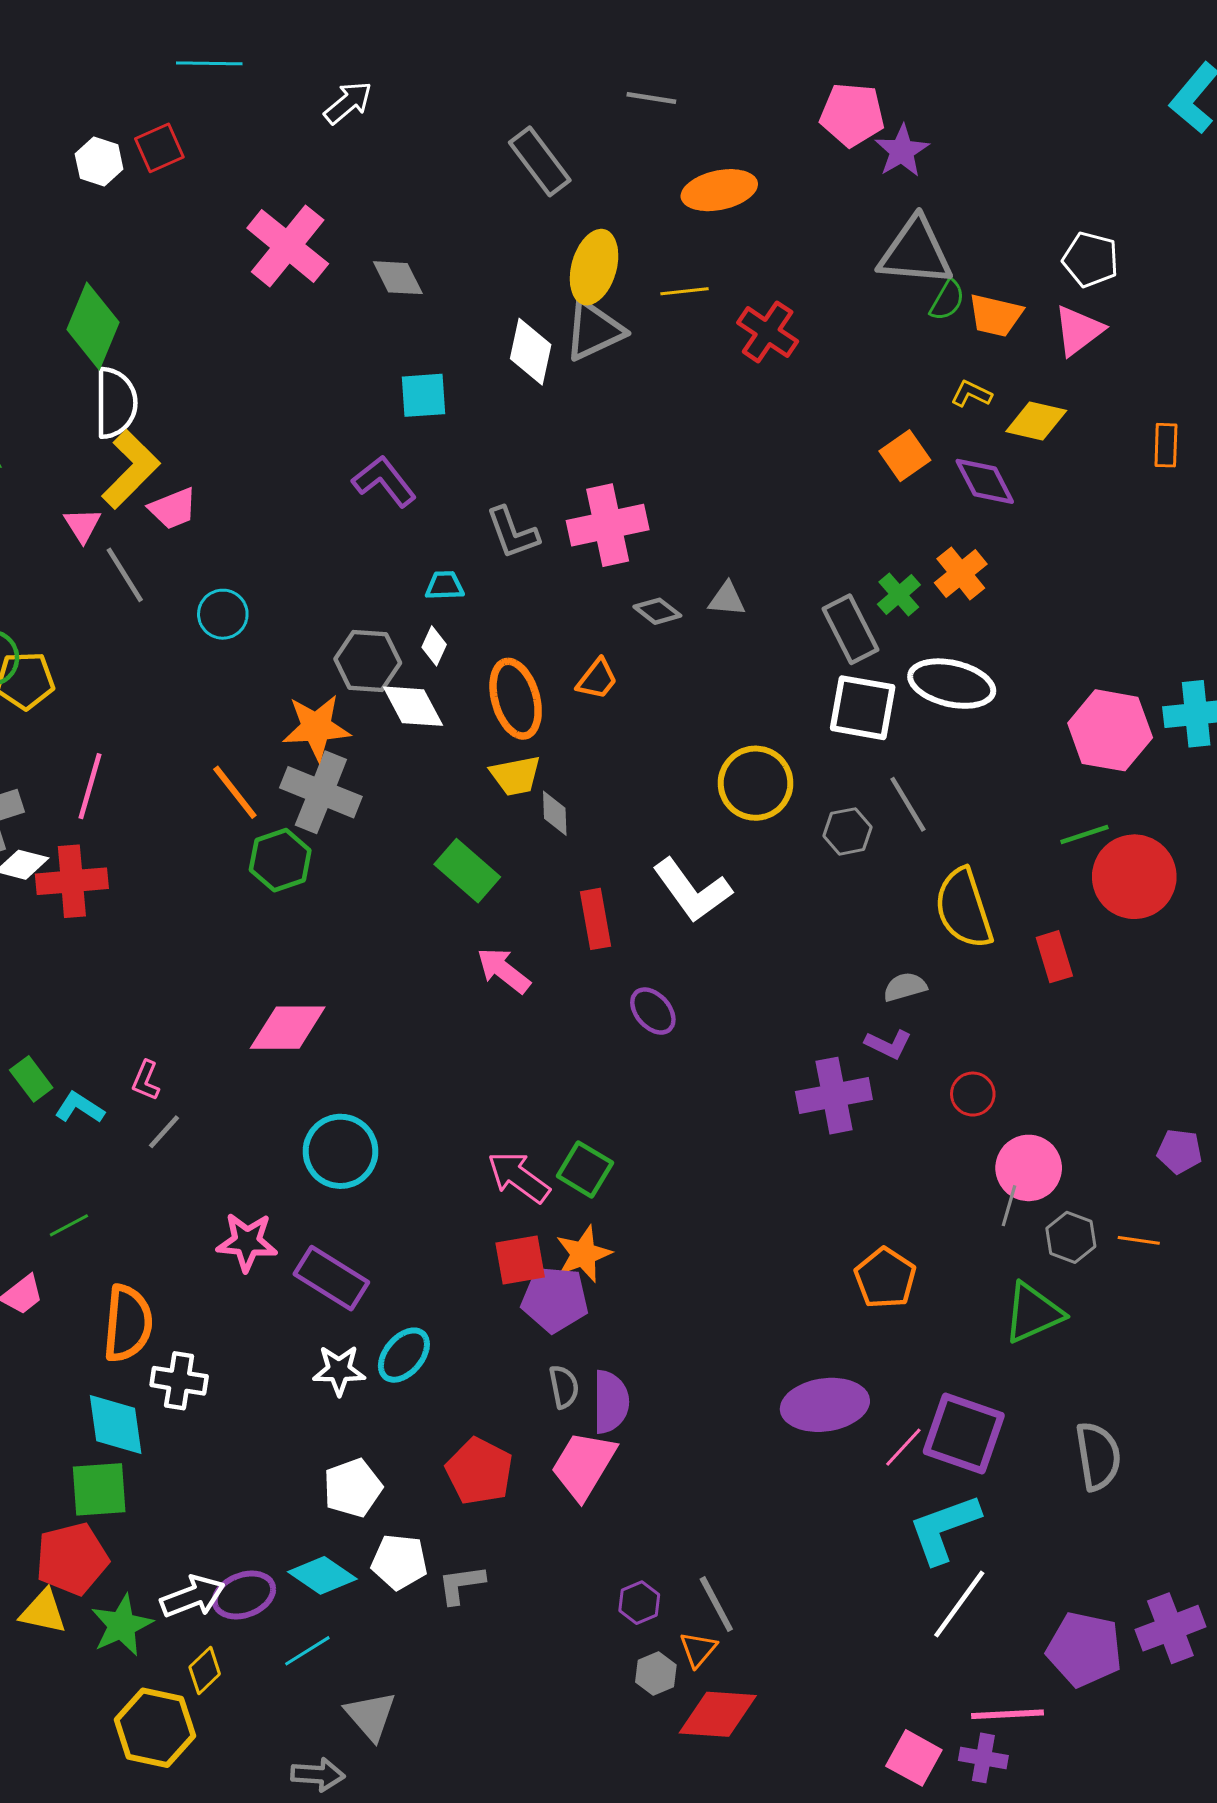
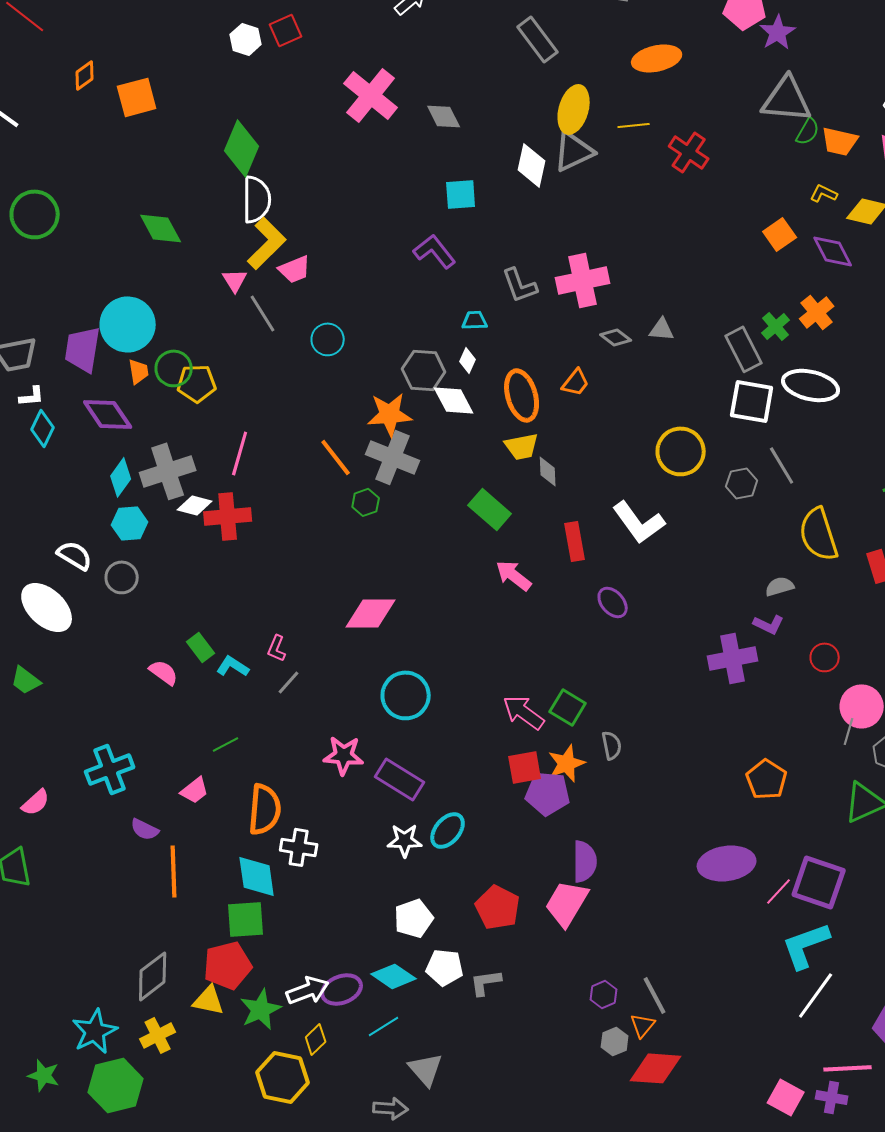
green hexagon: (280, 860) -> (366, 502), size x0.7
gray semicircle: (564, 1387) -> (612, 745), moved

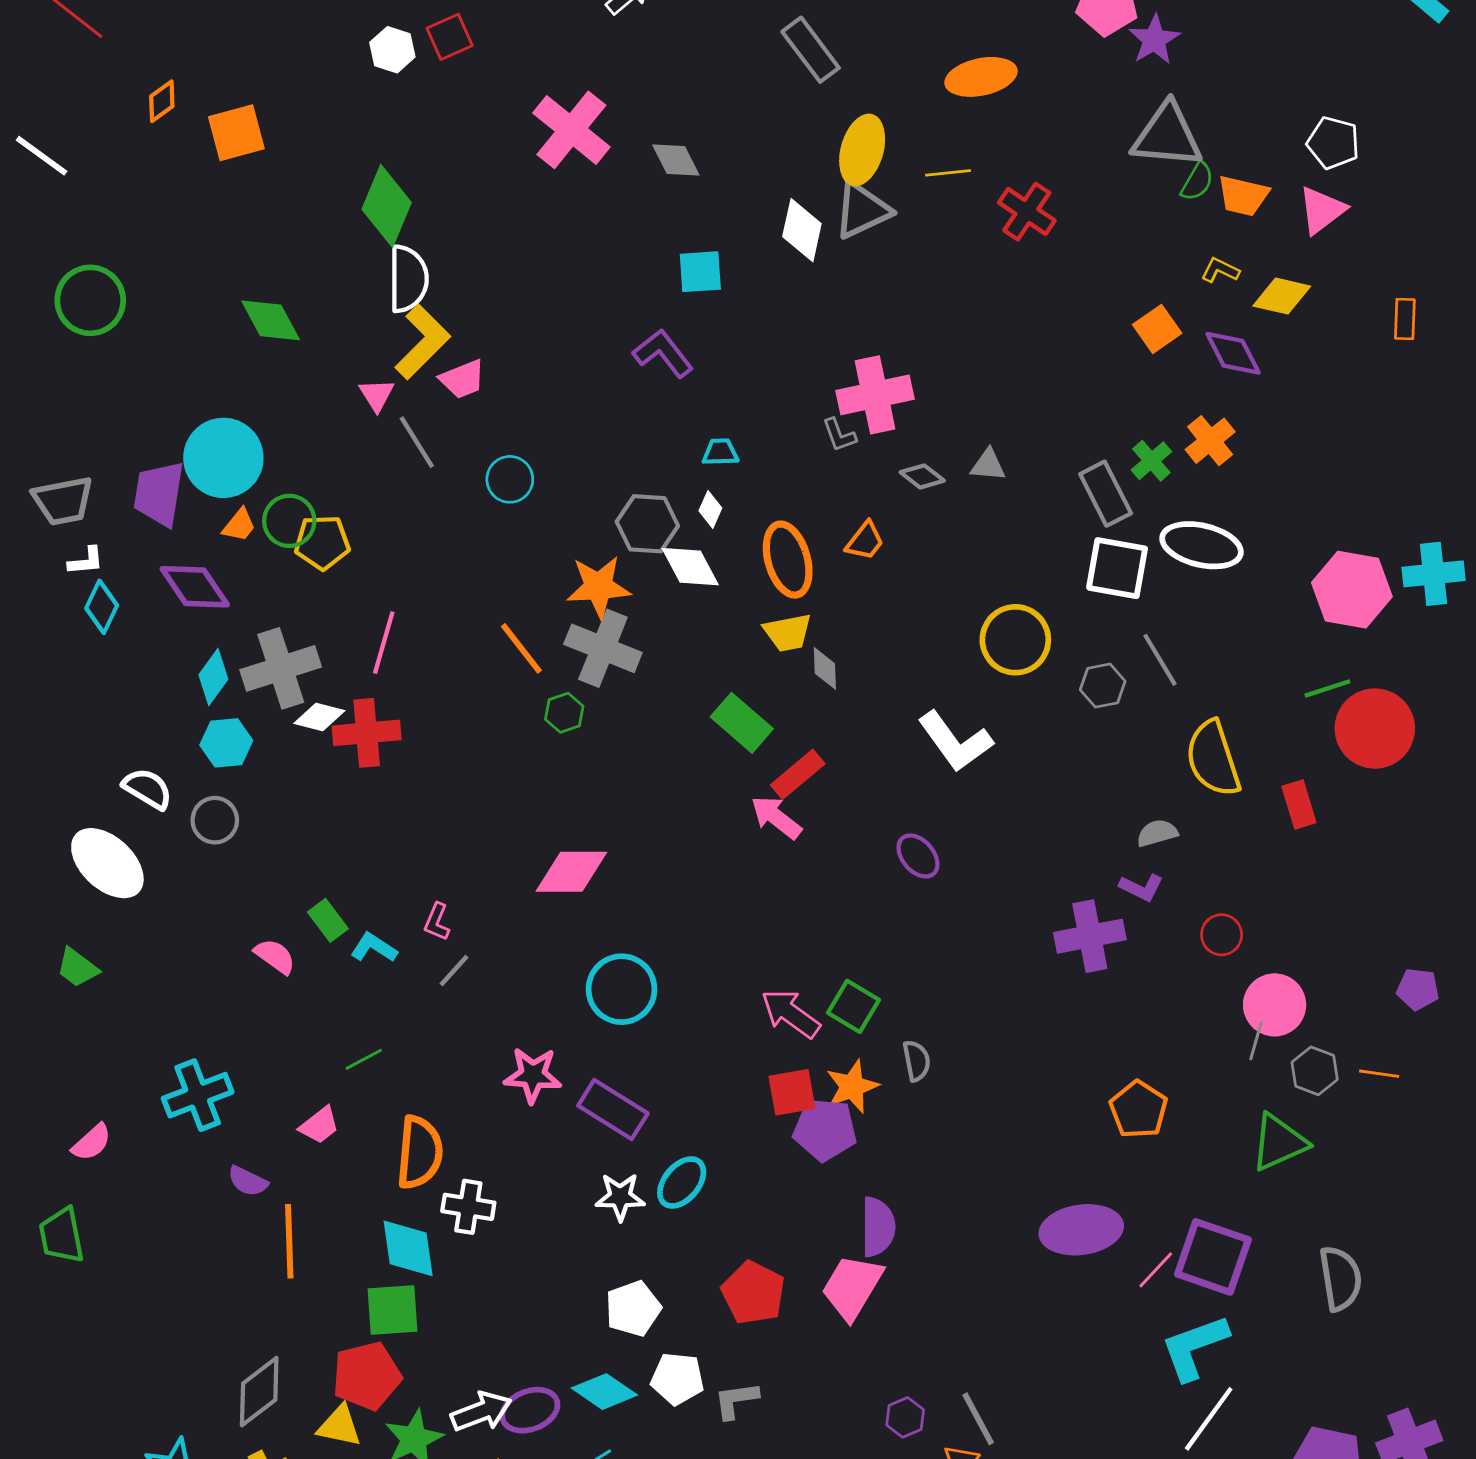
gray L-shape: (520, 285) -> (839, 435), moved, size x0.7
orange trapezoid: (139, 371) -> (239, 525), turned 48
red rectangle: (575, 541) -> (798, 774), moved, turned 60

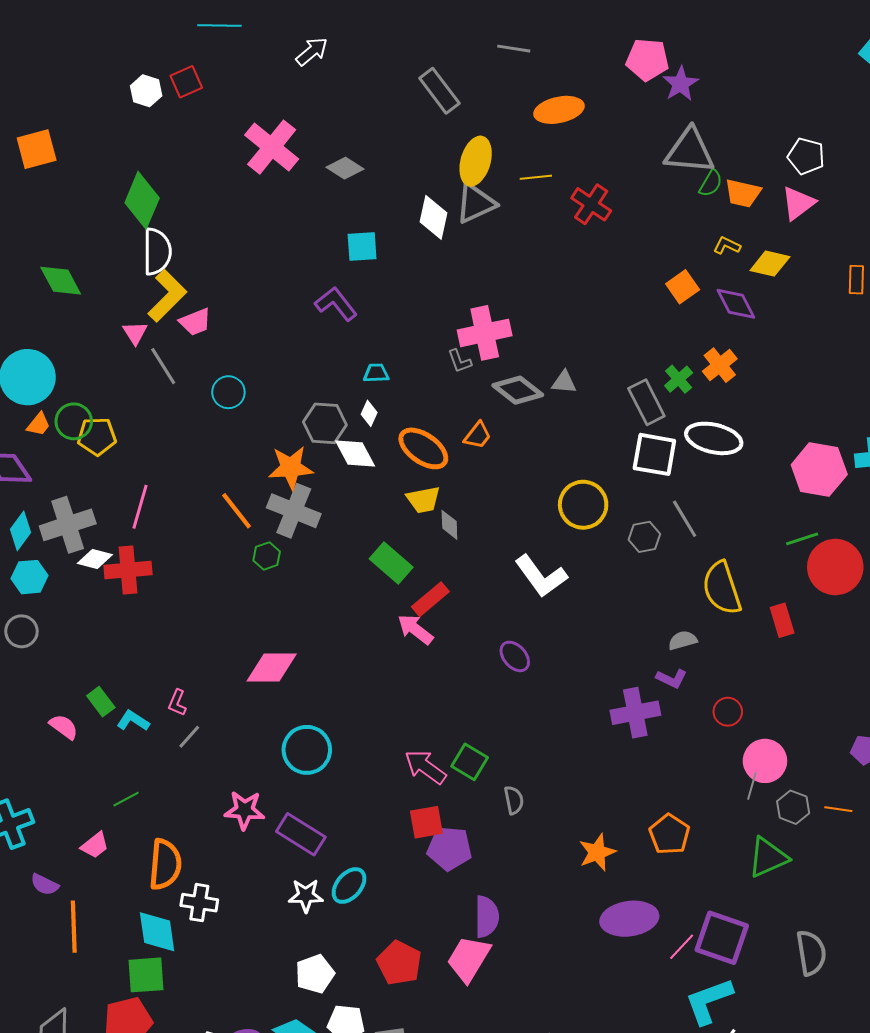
gray diamond: (676, 160) -> (345, 168), turned -30
gray diamond: (922, 476) -> (518, 390), size x1.6
orange ellipse: (788, 560) -> (423, 448), turned -39
orange star: (852, 1087) -> (597, 852), moved

